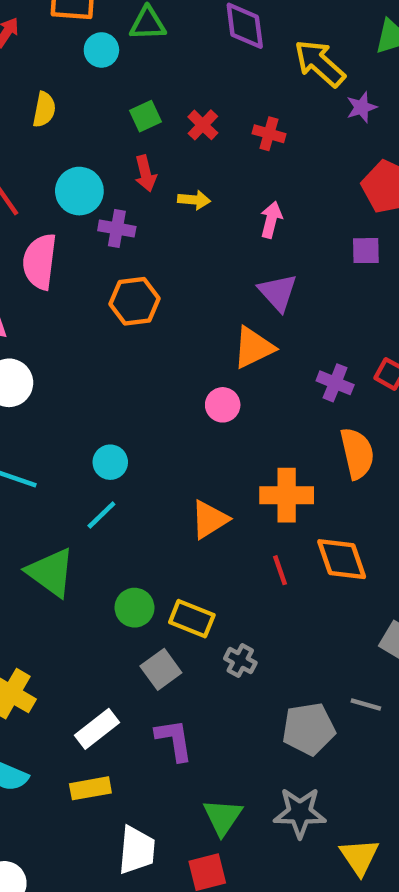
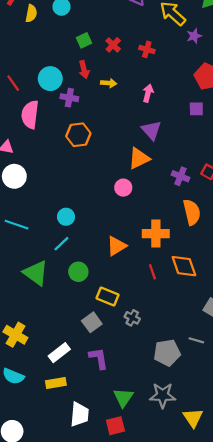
yellow semicircle: (44, 110) -> (31, 13), moved
green circle: (135, 608) -> (78, 272), moved

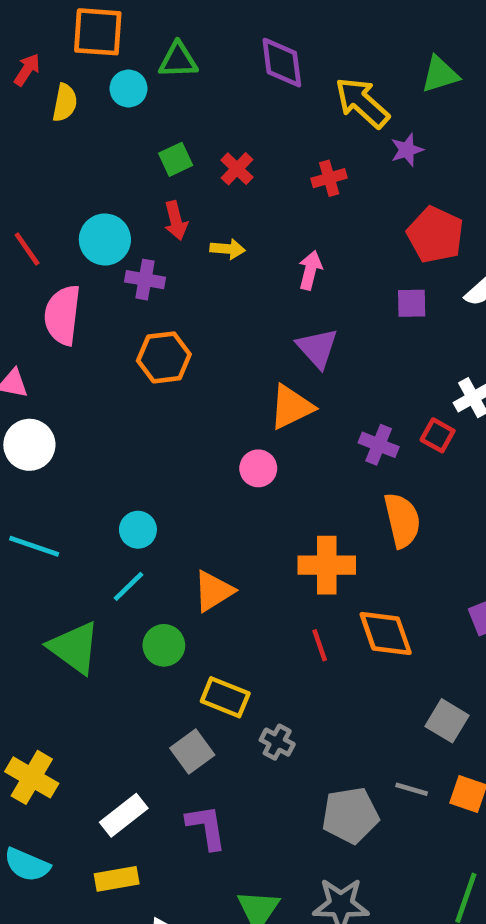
red cross: (147, 49) -> (329, 178), moved, turned -32
orange triangle: (117, 246) -> (213, 591), moved

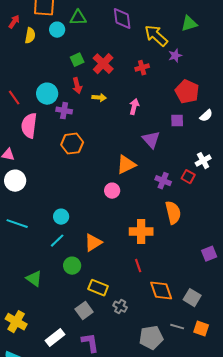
red cross: (237, 169) -> (103, 64), size x1.5
purple triangle: (317, 348) -> (151, 140), moved
orange diamond: (386, 634) -> (161, 291), moved
green triangle: (74, 648) -> (34, 279), moved, size x0.7

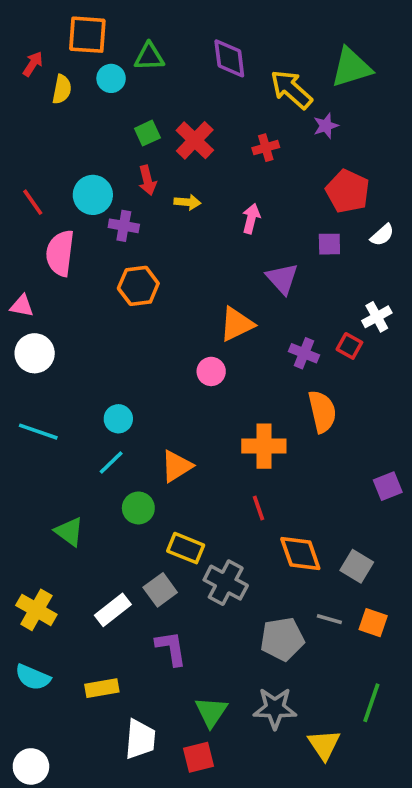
green triangle: (189, 24) -> (351, 67), size x1.4
gray cross: (120, 307) -> (226, 583), size x1.6
white rectangle: (55, 338) -> (113, 610), moved

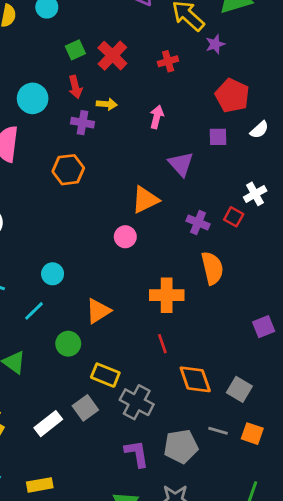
purple cross: (124, 226) -> (82, 123), moved
cyan line: (111, 462) -> (34, 311), moved
purple L-shape: (171, 648) -> (137, 454), moved

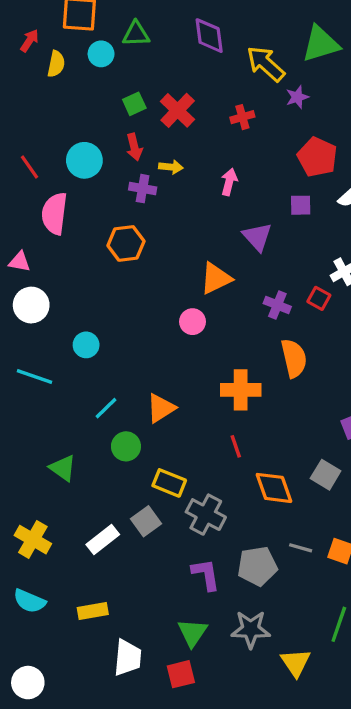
cyan circle: (53, 274) -> (86, 345), moved
cyan line: (34, 311) -> (106, 408), moved
gray square: (239, 389) -> (326, 475), moved

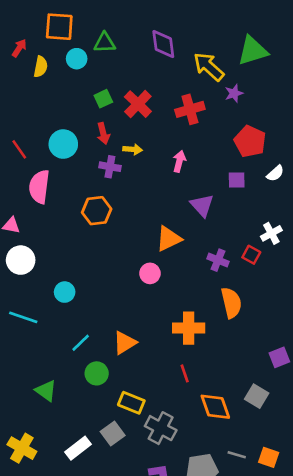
red cross: (242, 117) -> (190, 109), size x1.5

